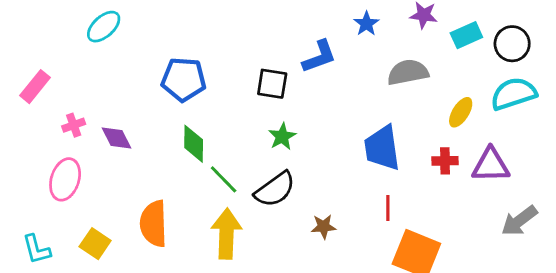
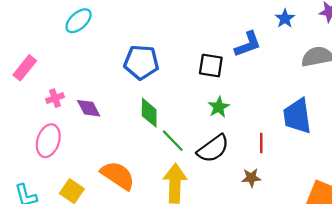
red line: (388, 208) -> (261, 143), moved
orange semicircle: (154, 224) -> (118, 175), turned 126

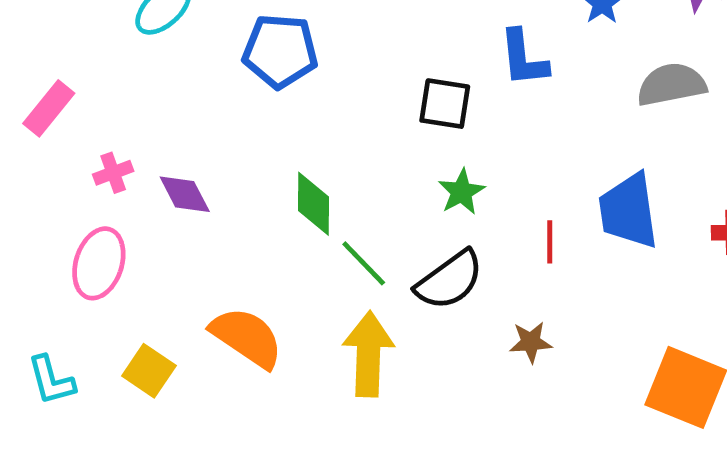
blue L-shape: (248, 44) -> (524, 58), turned 104
blue pentagon: (141, 62) -> (280, 51), moved
red line: (261, 143) -> (550, 242), moved

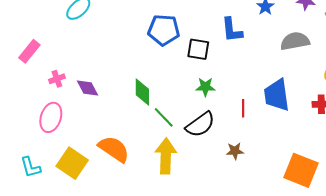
blue pentagon: (280, 51) -> (164, 30), moved
green star: (461, 192) -> (205, 87), turned 30
yellow square: (149, 371) -> (72, 163), size x1.4

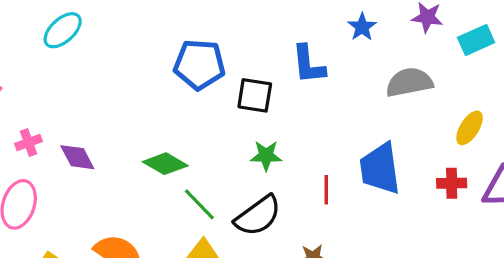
green diamond: (142, 92) -> (165, 164), turned -60

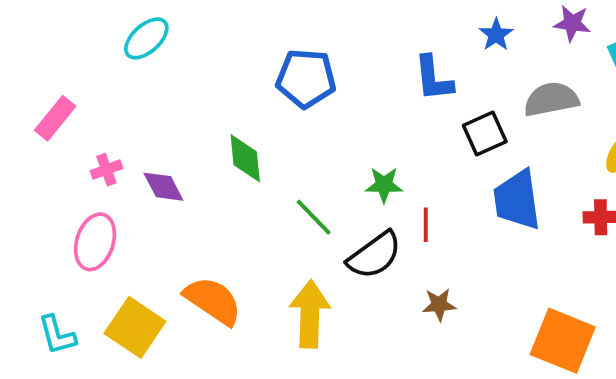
black square: (255, 95) -> (485, 133), moved, turned -33
green diamond: (165, 164) -> (245, 158), moved, turned 54
red line: (326, 190) -> (426, 225), moved
green line: (199, 204) -> (314, 217), moved

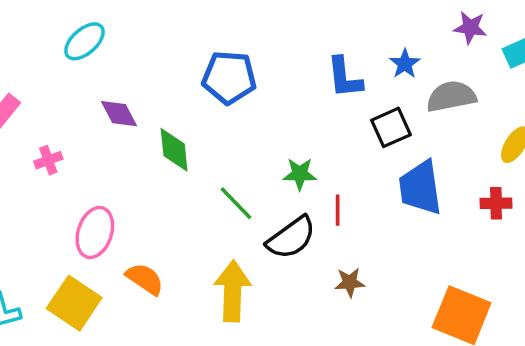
blue star: (496, 35) -> (405, 64), moved
purple diamond: (163, 187) -> (119, 114), moved
pink ellipse: (95, 242) -> (95, 232), moved
orange semicircle: (213, 301) -> (145, 279), size x0.7

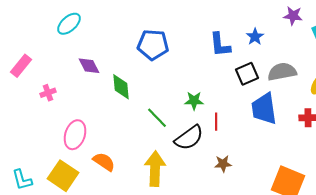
gray semicircle: (451, 96) -> (282, 72), moved

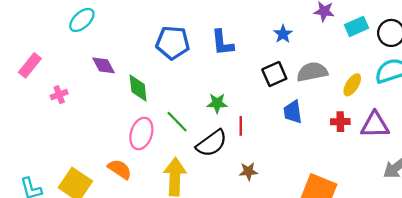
blue L-shape: (220, 45) -> (222, 43), moved
blue trapezoid: (264, 109) -> (293, 112), size x0.7
pink ellipse: (75, 135) -> (141, 134), moved

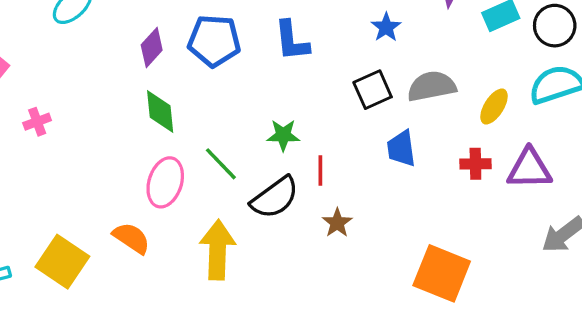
purple diamond: (103, 65) -> (152, 47), moved, turned 70
brown star: (248, 171) -> (337, 223), moved, turned -30

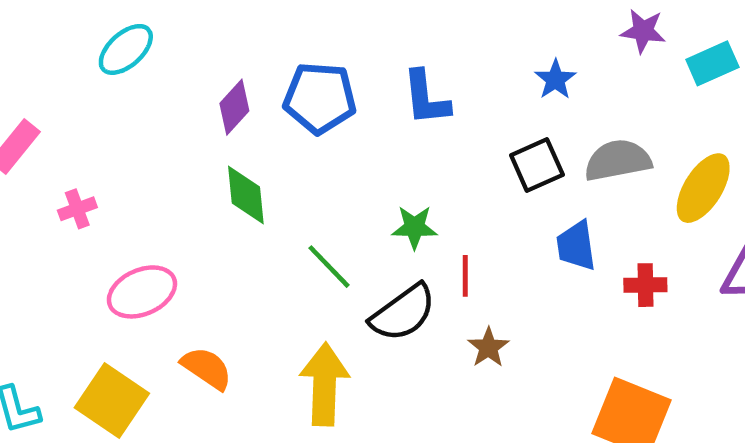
yellow ellipse: (494, 106) -> (703, 188), size x1.4
red cross: (475, 164) -> (645, 285), moved
pink ellipse: (165, 182) -> (142, 292), moved, turned 48

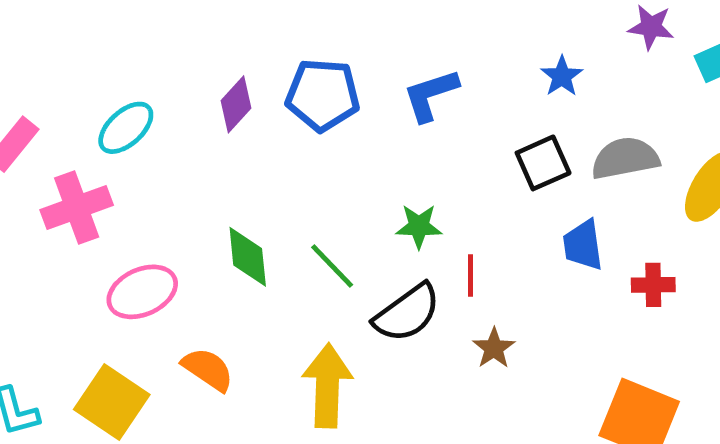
cyan ellipse: (126, 49) -> (126, 128), moved
blue L-shape: (426, 98) -> (431, 95), turned 78
green diamond: (246, 195) -> (248, 257), moved
pink cross: (77, 209) -> (77, 207), size x1.8

